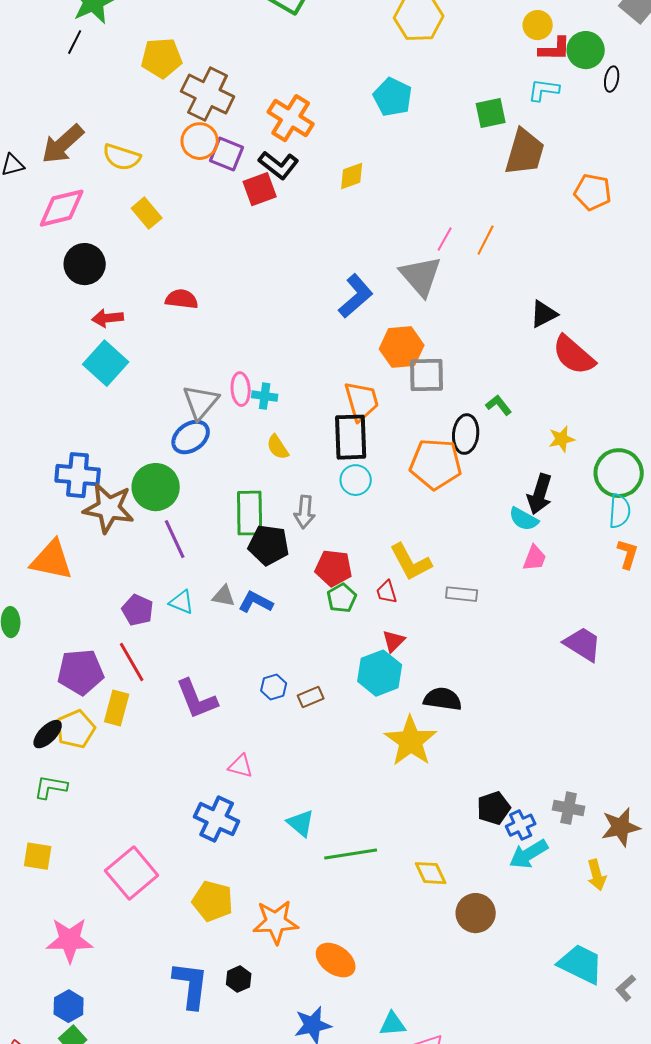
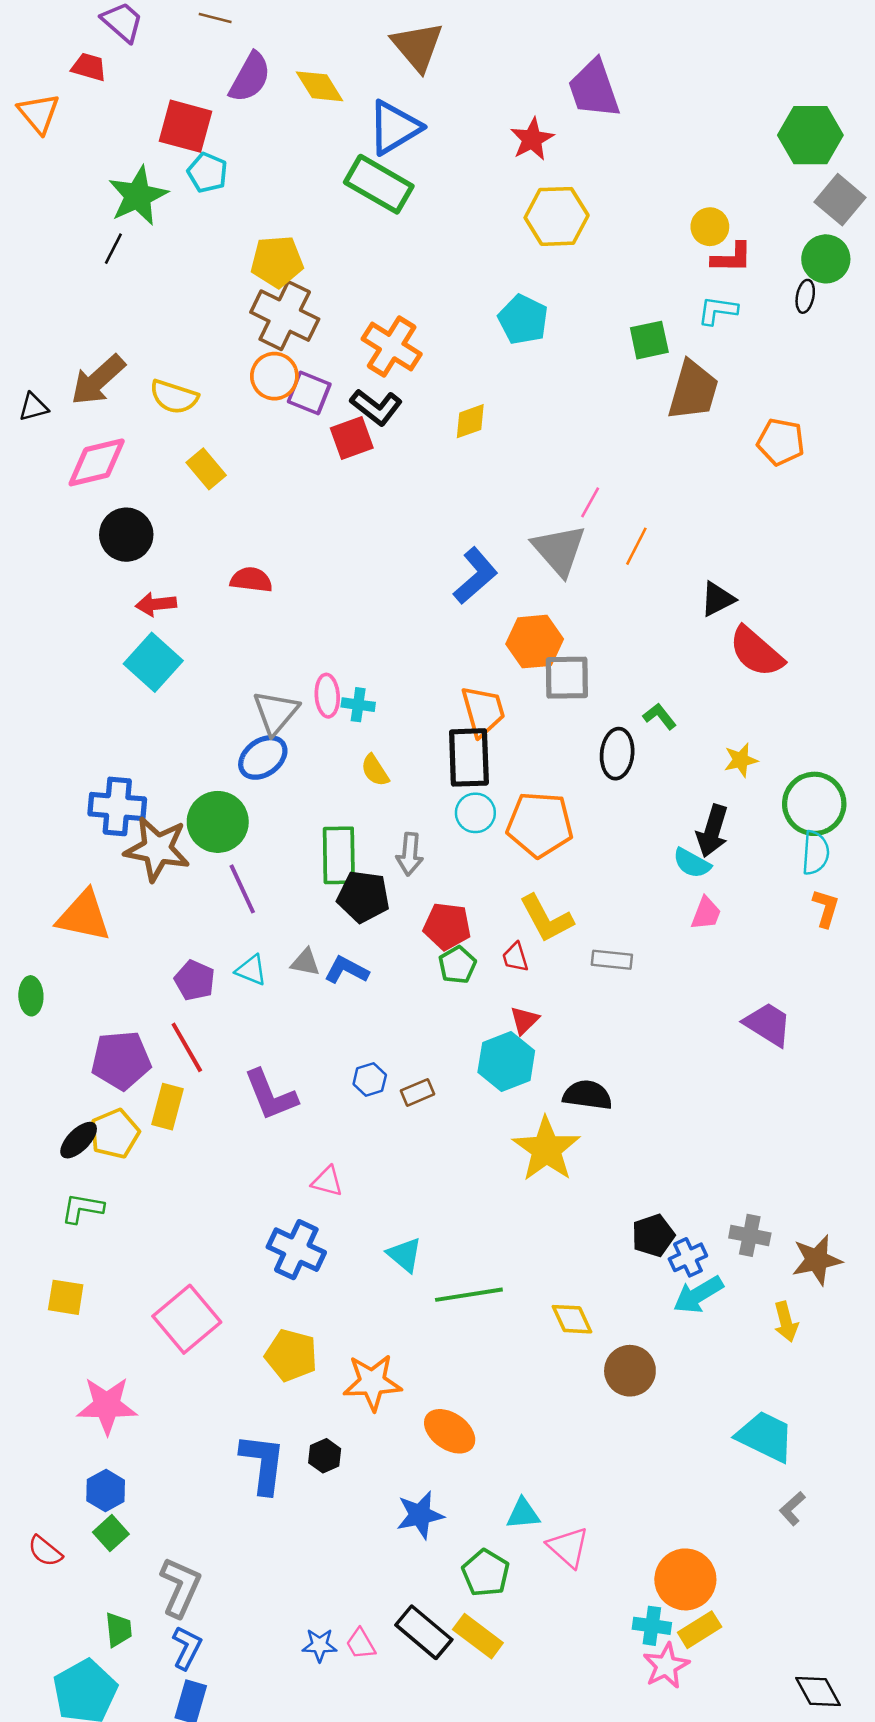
green circle: (586, 50) -> (826, 259), moved
yellow pentagon: (162, 58) -> (277, 261), moved
orange line: (486, 240) -> (636, 546), moved
orange pentagon: (436, 464) -> (540, 824), moved
gray L-shape: (626, 988) -> (792, 1509), moved

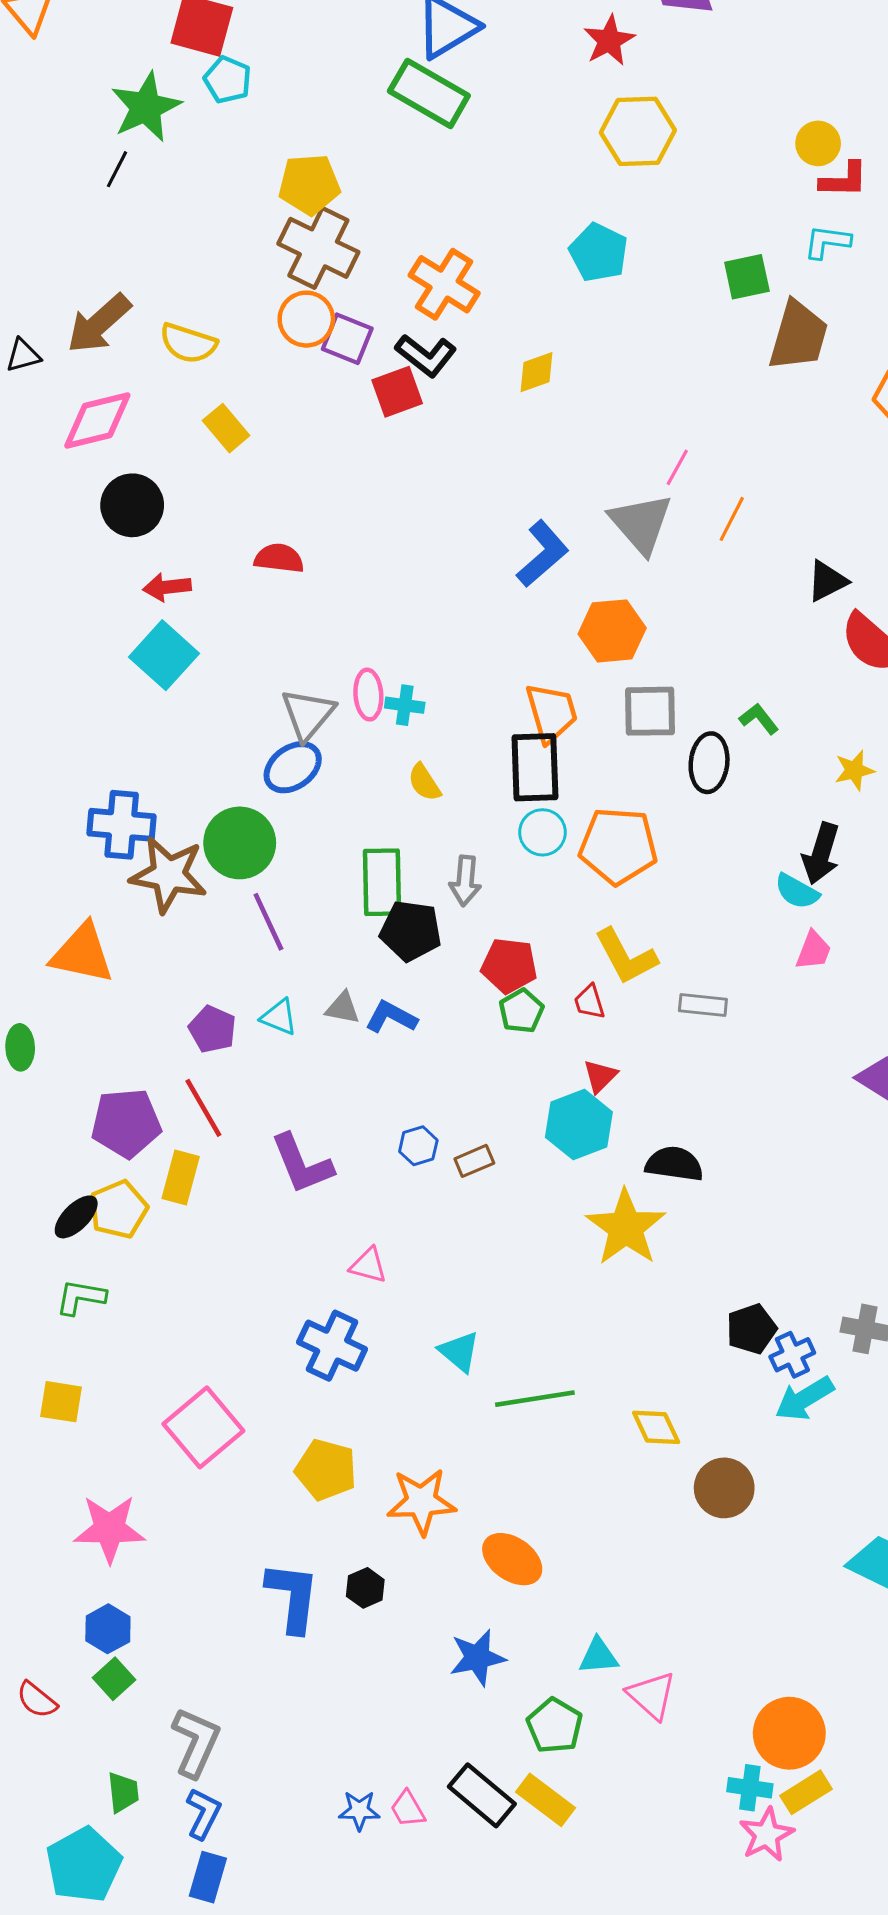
gray square: (567, 678) -> (650, 711), moved

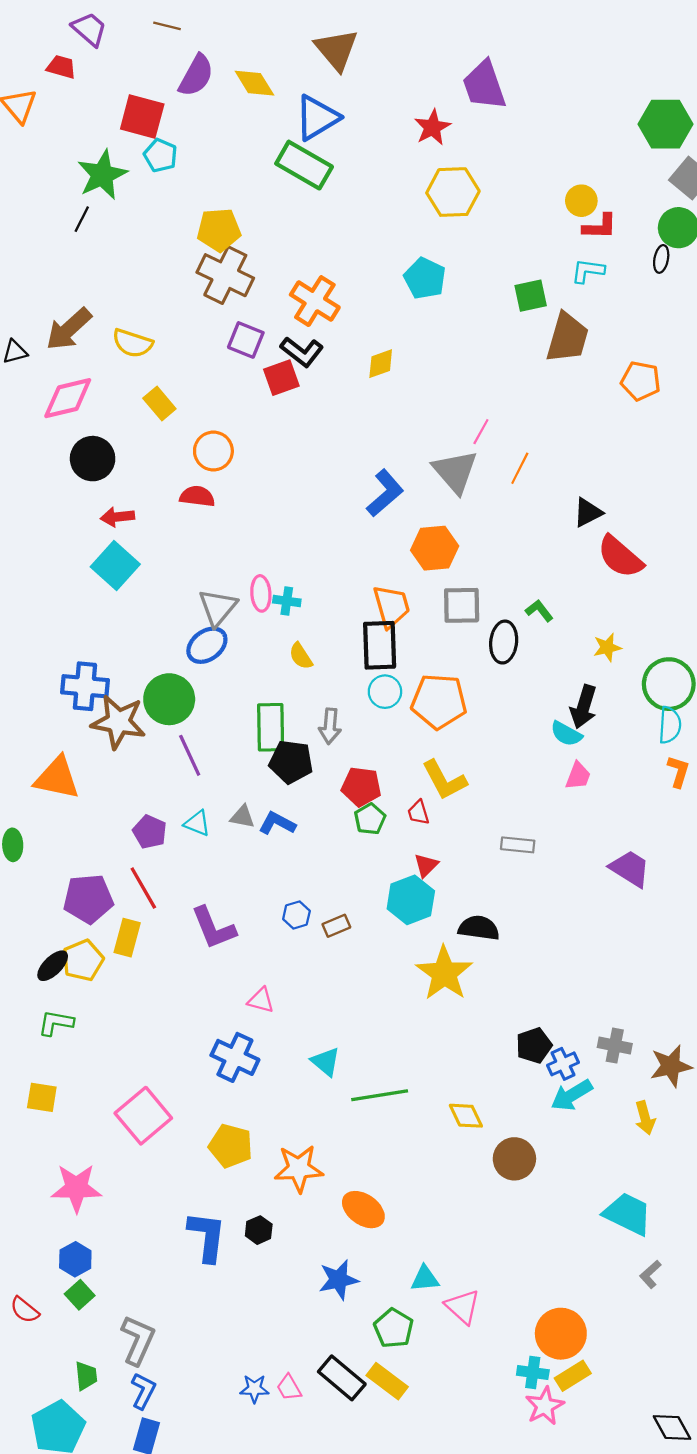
orange circle: (306, 319) -> (213, 451), moved
gray rectangle: (703, 1005) -> (518, 845), moved

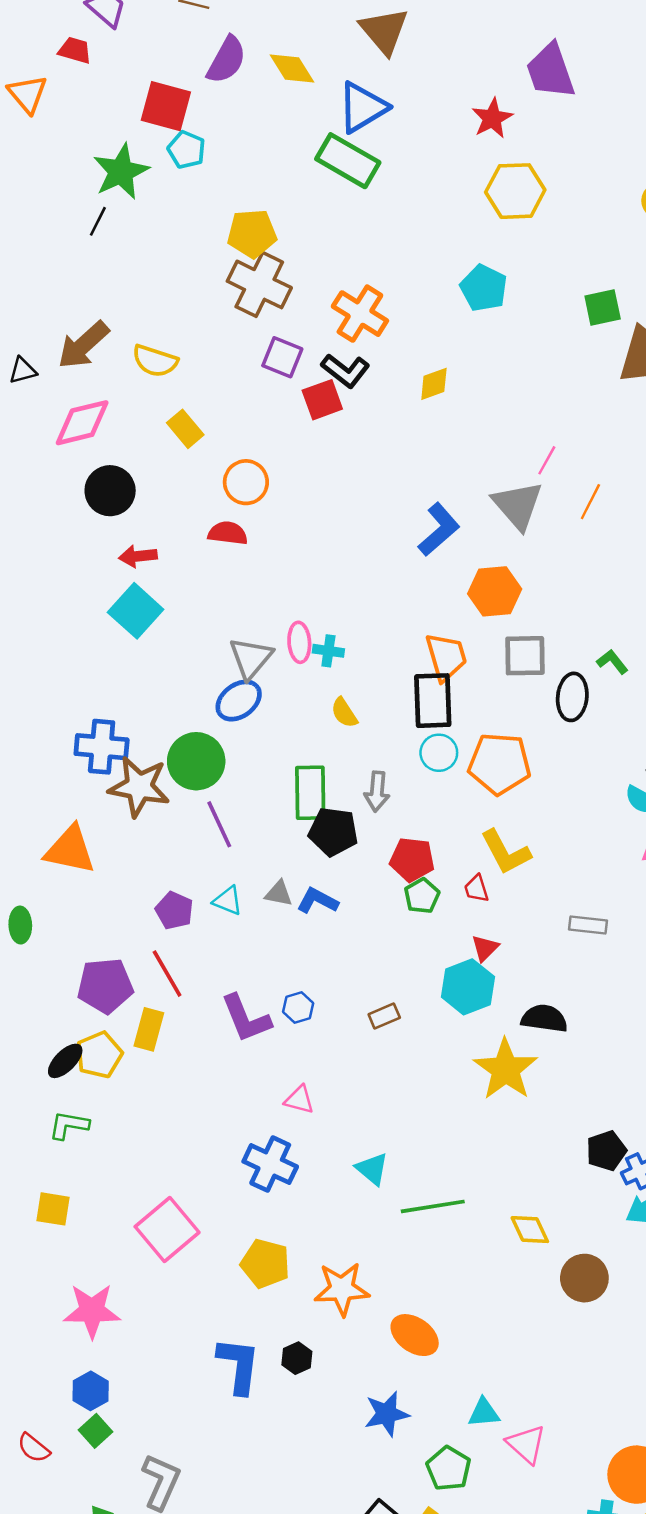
blue hexagon: (296, 915) -> (298, 1008), moved

